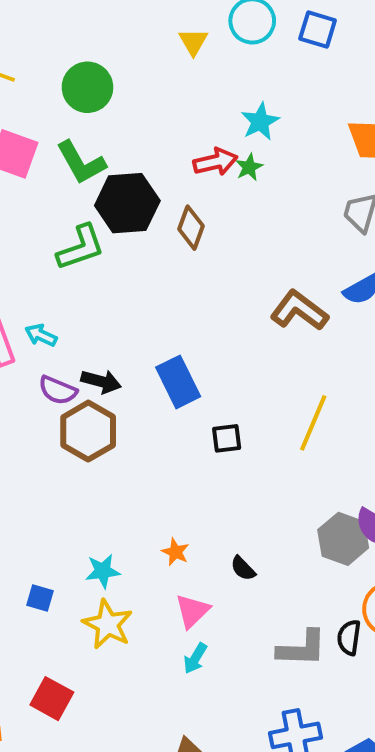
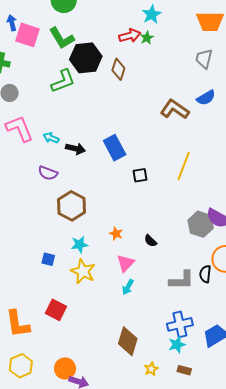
cyan arrow: (41, 335) -> (51, 138), moved
purple semicircle: (58, 390) -> (48, 173), moved
brown hexagon: (88, 431) -> (72, 206), moved

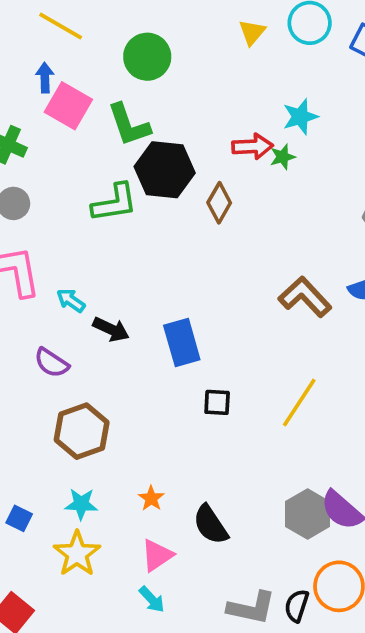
black semicircle: (150, 241) -> (211, 525), size x1.6
cyan arrow: (128, 287) -> (152, 599), turned -84

